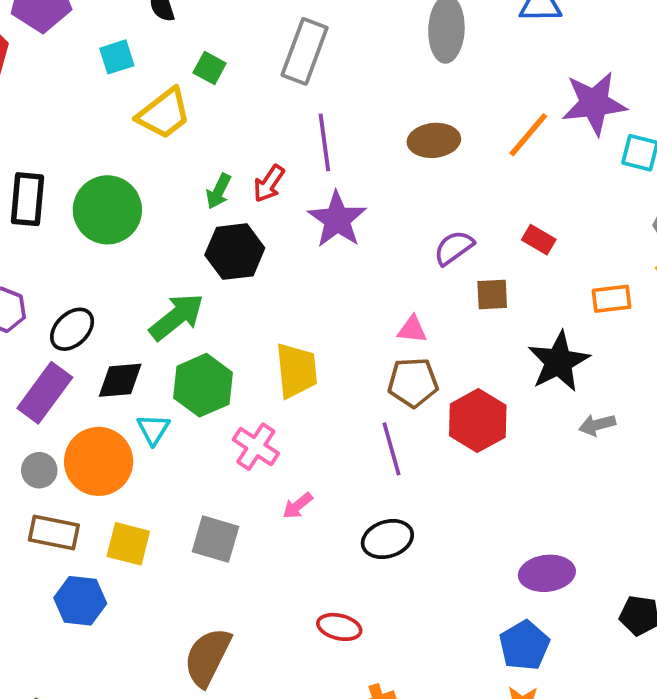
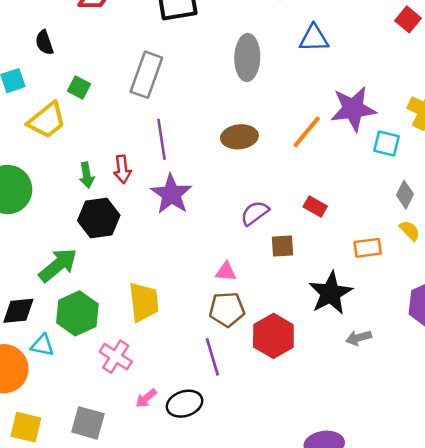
red arrow: (269, 184) -> (122, 169), turned -40
green arrow: (219, 191) -> (87, 175), turned -35
cyan triangle: (153, 429) -> (43, 345), turned -50
black ellipse: (387, 539) -> (185, 404), moved

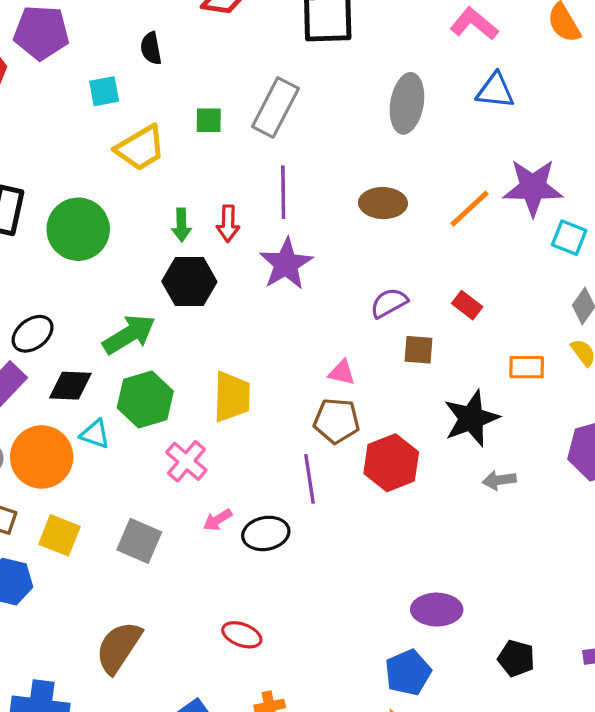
green square: (79, 87) -> (209, 120), moved, turned -35

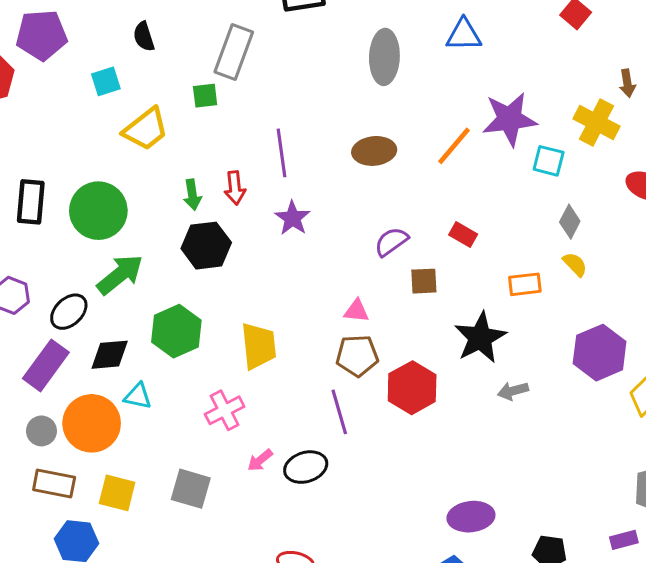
gray rectangle: (275, 107) -> (234, 52), moved
purple star: (286, 264) -> (293, 218), size x0.7
green arrow: (129, 334) -> (120, 275), moved
green hexagon: (145, 399) -> (176, 331), moved
pink cross: (186, 461) -> (225, 410), turned 30

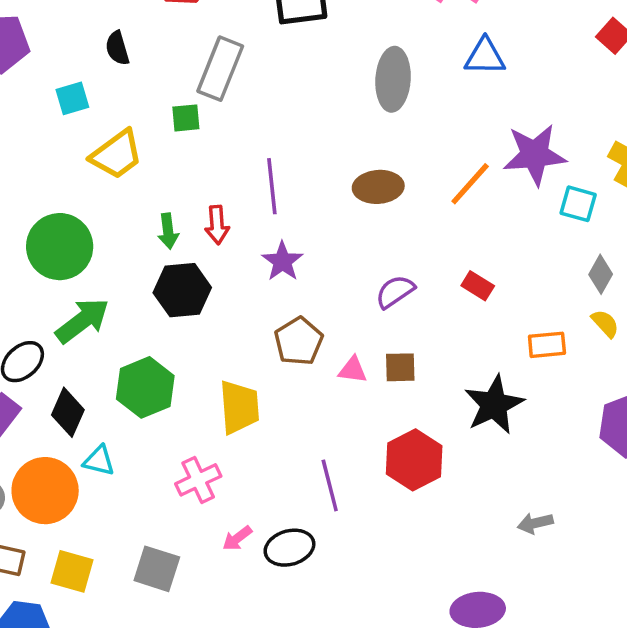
brown square: (424, 281) -> (400, 367), moved
black diamond: (110, 355) -> (68, 412), turned -63
brown pentagon: (357, 356) -> (299, 341), moved, turned -30
gray arrow: (513, 391) -> (535, 523), moved

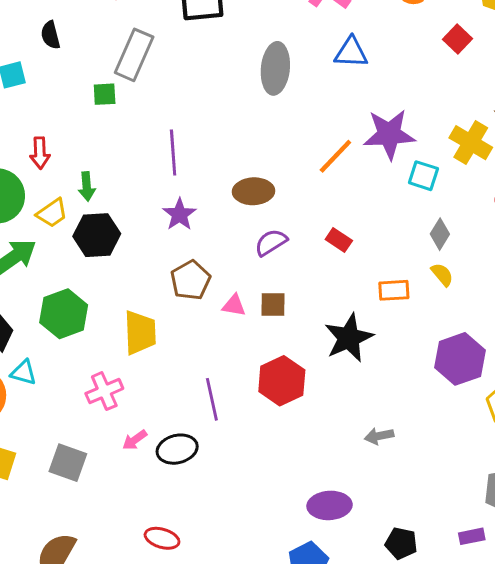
yellow trapezoid: (117, 155) -> (52, 213), moved, size x0.7
brown ellipse: (378, 187) -> (253, 191), moved
red arrow: (217, 225) -> (40, 153), moved

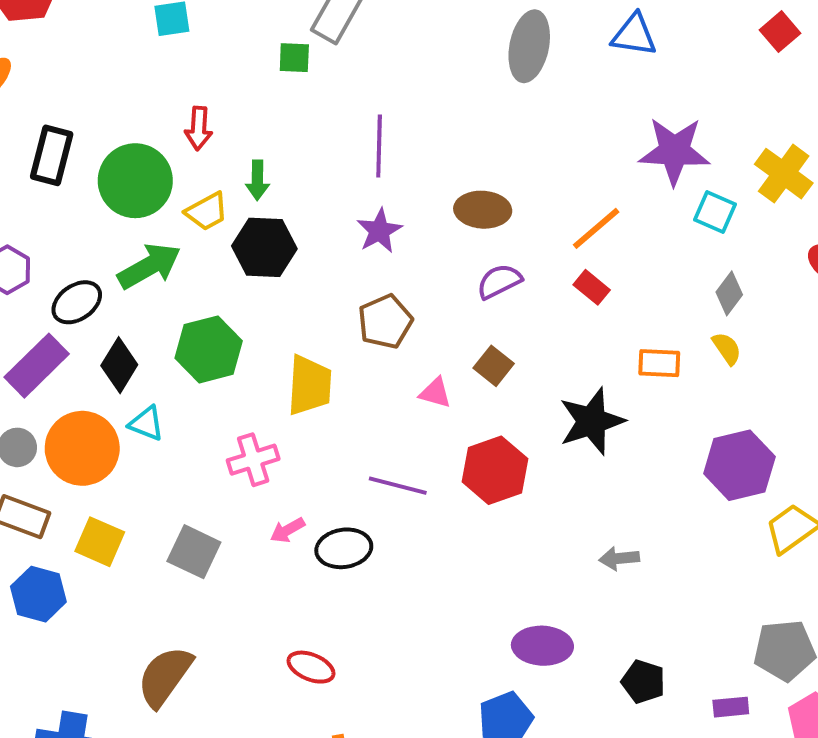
orange line: (335, 156) -> (596, 228), moved
pink triangle: (234, 305) -> (435, 393), moved
brown square: (273, 305) -> (494, 366), turned 32
purple line: (212, 399) -> (398, 486), turned -69
black pentagon: (401, 543) -> (643, 682), moved

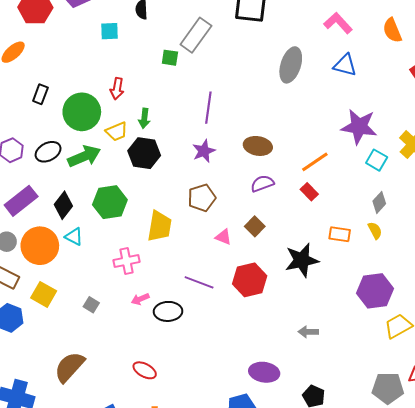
black rectangle: (52, 155) -> (40, 94), size x0.7
black ellipse: (77, 302) -> (48, 152), moved
gray square: (194, 552) -> (91, 305), size x0.6

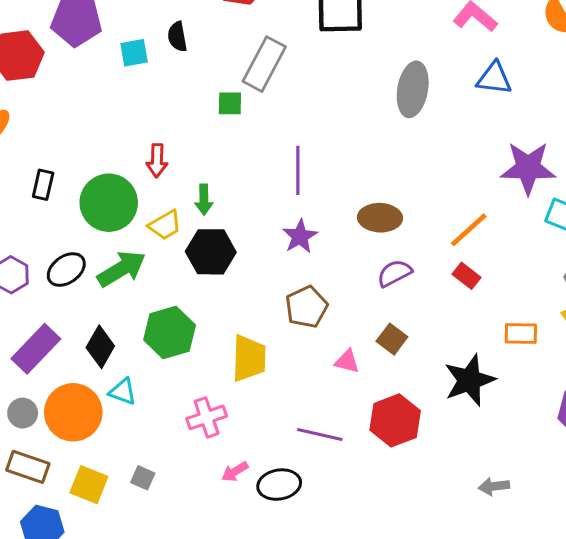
cyan square: (110, 31) -> (134, 53), moved
gray square: (91, 305) -> (143, 478), moved

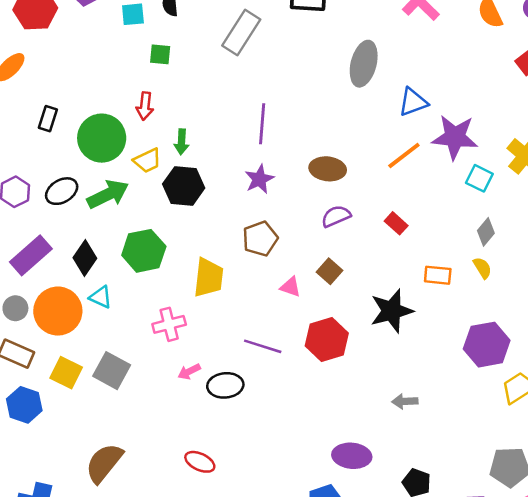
blue triangle: (494, 78) -> (413, 102), moved, turned -32
green square: (230, 103) -> (160, 54), moved
orange line: (469, 230) -> (404, 156), moved
gray square: (143, 478) -> (112, 371), size x1.8

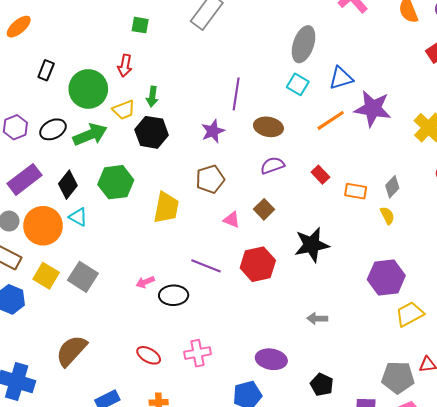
purple line: (262, 124) -> (236, 94), moved
cyan square: (479, 178) -> (298, 84), moved
orange rectangle: (438, 275) -> (356, 191), moved
pink cross: (169, 324) -> (198, 353), moved

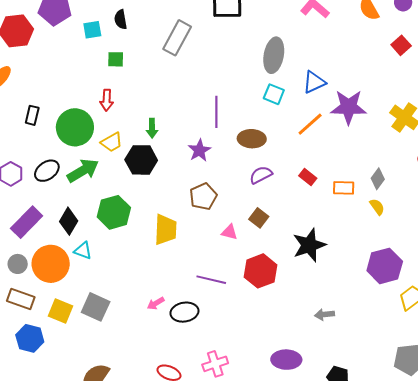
green arrow: (152, 97) -> (152, 128), moved

